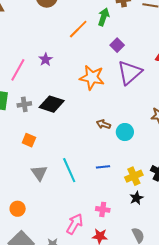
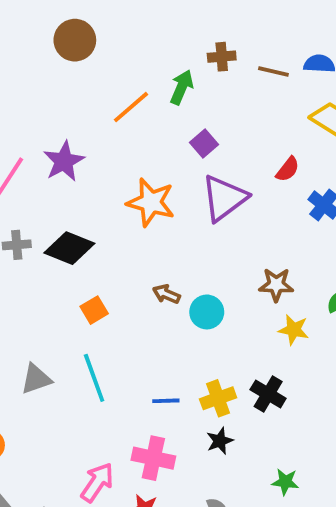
purple star: (46, 60) -> (64, 161), size x1.5
orange square: (29, 140) -> (94, 310), moved, turned 32
blue line: (103, 167) -> (166, 401), moved
gray triangle: (39, 173) -> (36, 379), turned 42
pink cross: (103, 209) -> (153, 458), size x1.5

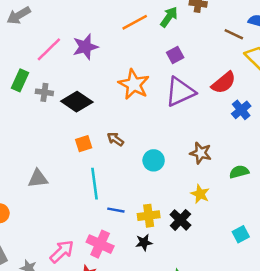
brown line: (273, 72) -> (234, 34), moved
red semicircle: (288, 169) -> (224, 83), size x1.5
brown arrow: (166, 294) -> (115, 139), moved
yellow star: (294, 330) -> (200, 194), moved
cyan line: (94, 378) -> (94, 184), moved

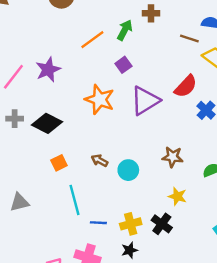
purple square: (175, 55) -> (123, 65), moved
brown arrow: (115, 139) -> (100, 160), moved

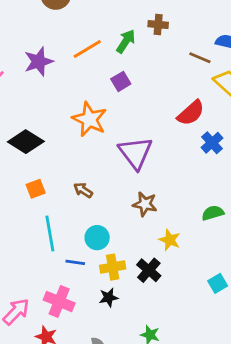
purple star: (48, 70) -> (39, 62), moved
purple triangle: (145, 101) -> (135, 153), moved, turned -40
brown star: (173, 157) -> (145, 204), moved
cyan circle: (128, 170) -> (97, 238), moved

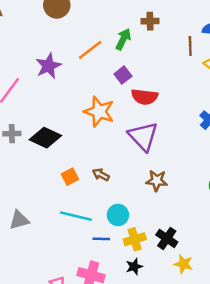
brown line: (200, 58) -> (190, 46), turned 72
red semicircle: (191, 113) -> (145, 97), moved, turned 55
orange square: (36, 189) -> (70, 177), moved
cyan line: (50, 233) -> (76, 216), turned -60
yellow star: (170, 240) -> (184, 264), moved

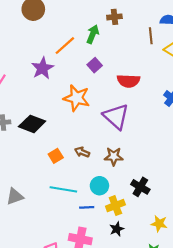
purple star: (48, 66) -> (43, 68), moved
red semicircle: (145, 97) -> (128, 81), moved
brown star: (157, 181) -> (114, 156), moved
black cross: (167, 238) -> (140, 187), moved

